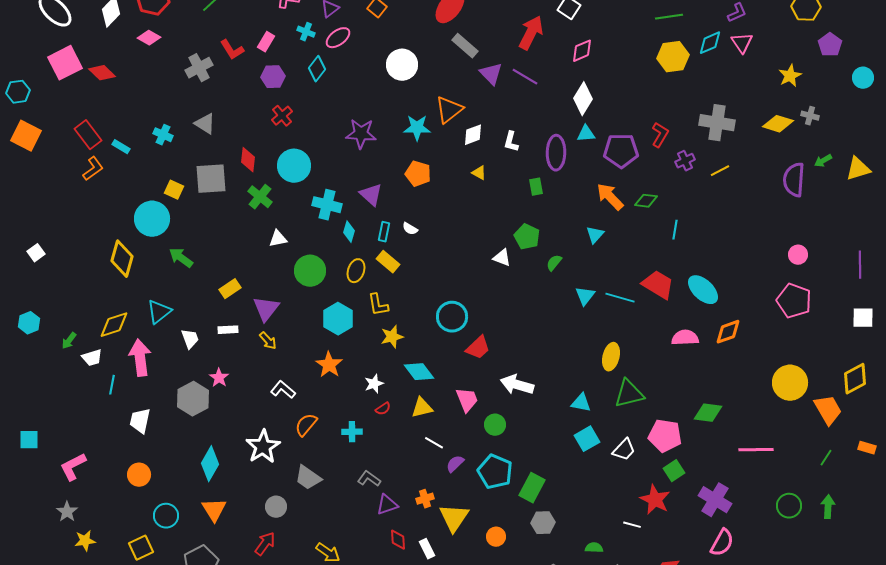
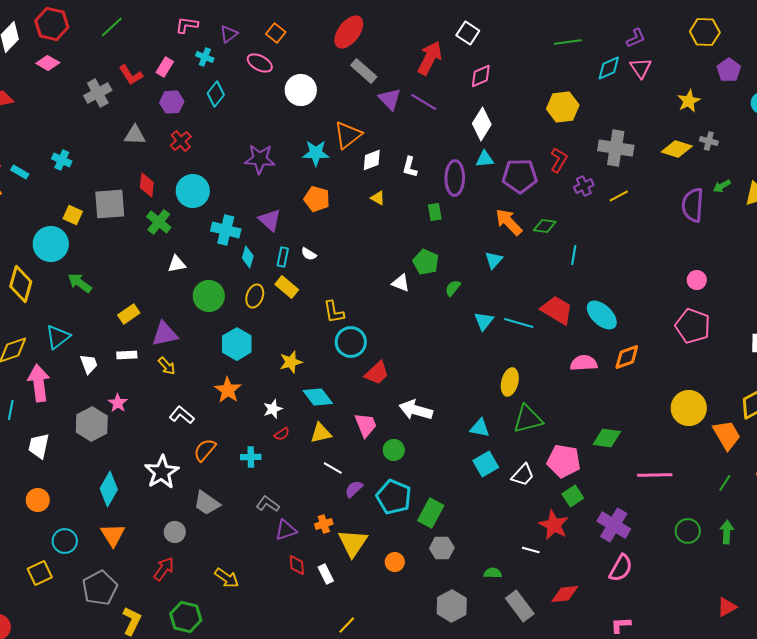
pink ellipse: (338, 38) -> (260, 63), moved, turned 65
yellow hexagon: (673, 57) -> (563, 107), moved
gray triangle: (205, 124) -> (135, 135), moved, turned -30
yellow L-shape: (378, 305) -> (334, 312), moved
purple triangle: (266, 309) -> (165, 334), turned 40

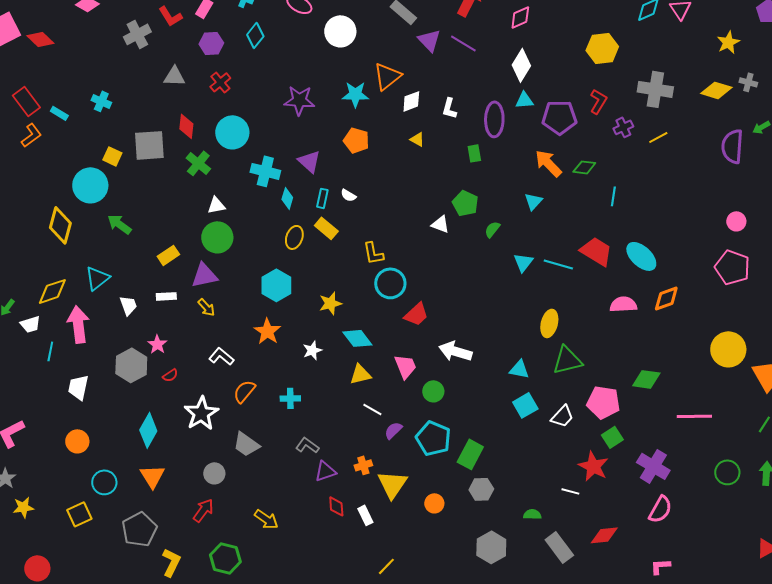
green circle: (209, 296) -> (217, 237), moved
red semicircle: (282, 434) -> (170, 375), moved

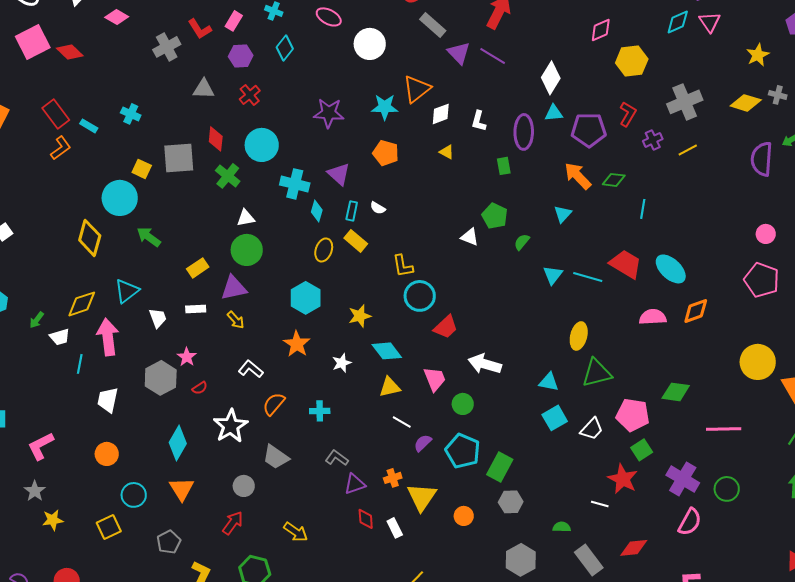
pink diamond: (520, 17) -> (601, 30), moved
gray cross: (655, 89) -> (685, 102), turned -32
green circle: (727, 472) -> (727, 489), moved
gray pentagon: (139, 529) -> (169, 542), size x0.7

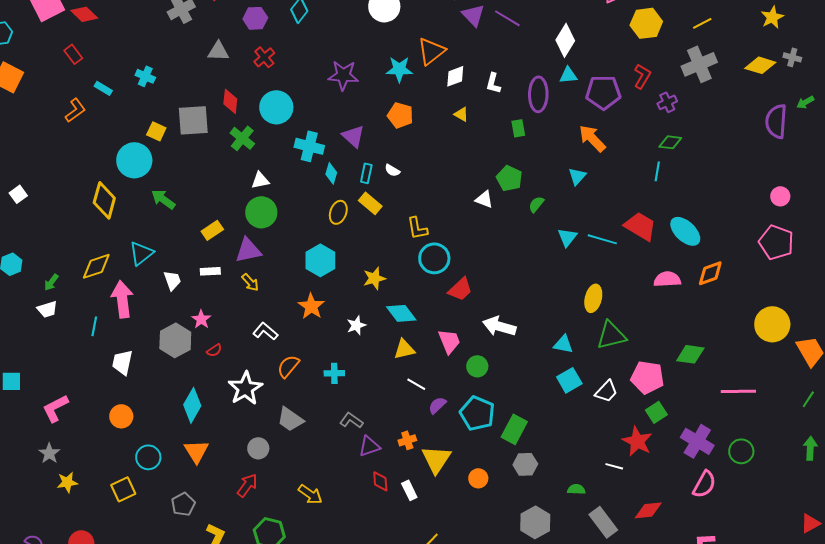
red rectangle: (56, 114) -> (73, 54), moved, size x0.7
yellow line: (688, 150) -> (702, 23), moved
green diamond: (614, 180) -> (670, 142), moved
white trapezoid: (60, 337) -> (47, 309), moved

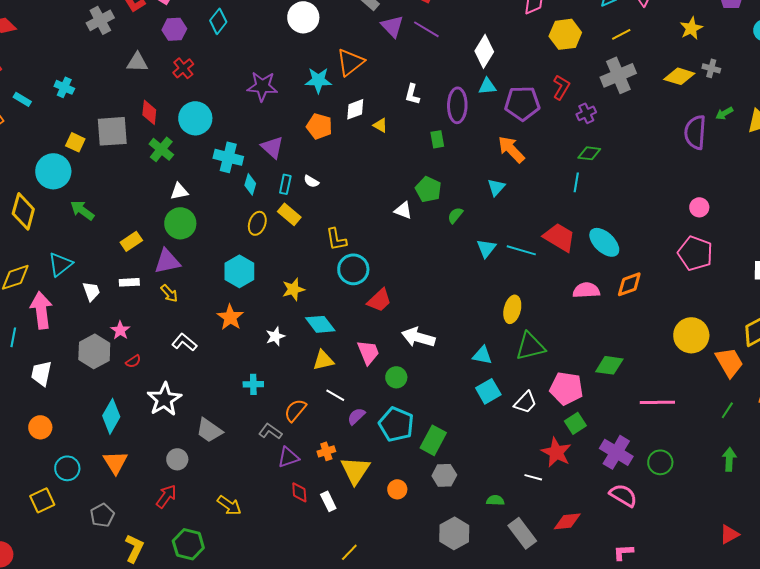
white diamond: (455, 76) -> (355, 109), moved
orange semicircle: (288, 366) -> (295, 410), moved
pink semicircle: (704, 484) -> (623, 495), turned -88

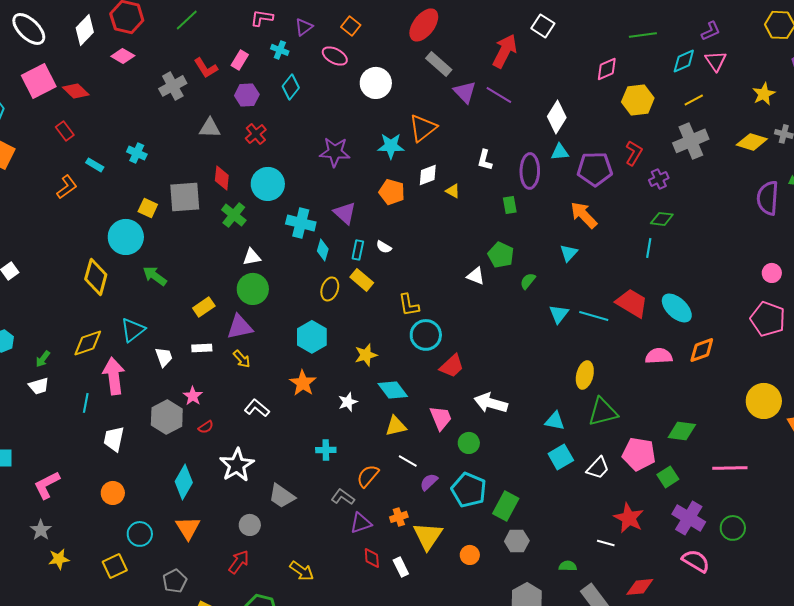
green square: (575, 423) -> (668, 477), moved

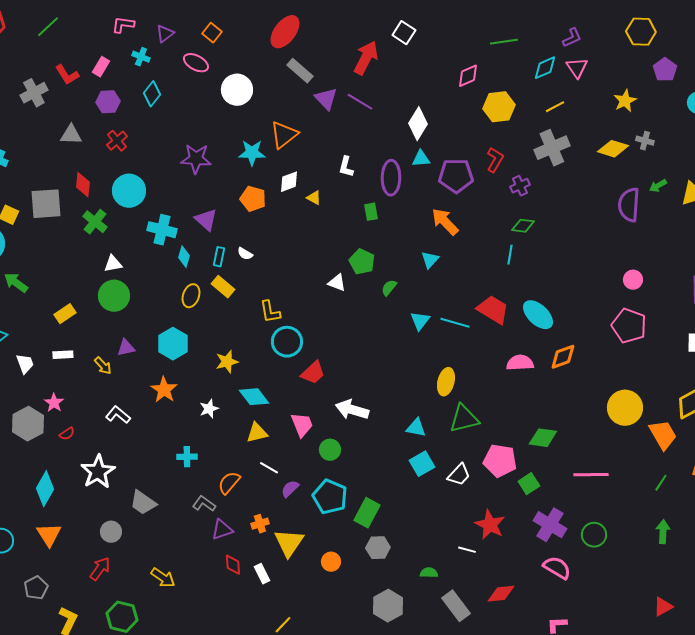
purple triangle: (240, 327) -> (126, 348), moved, size x0.7

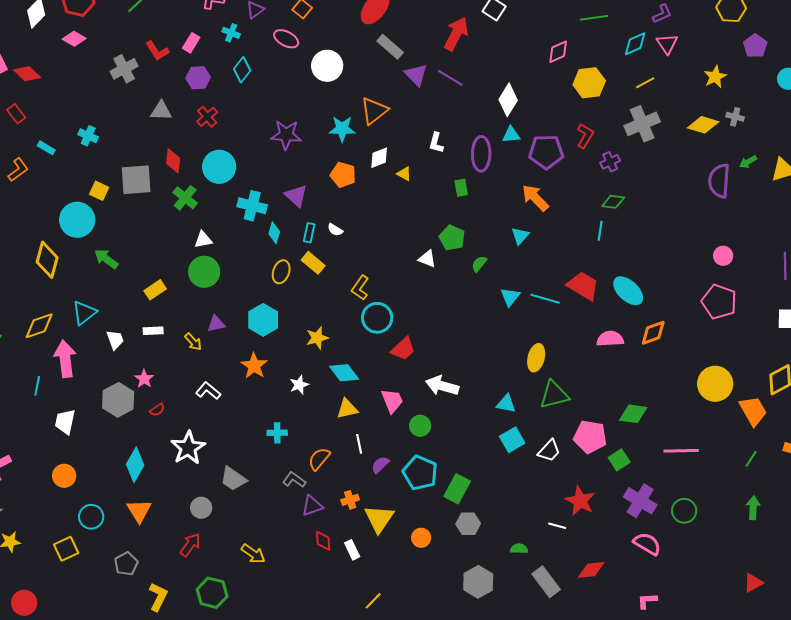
yellow L-shape: (270, 312) -> (360, 288), turned 45
white line: (269, 468) -> (359, 444), turned 48

